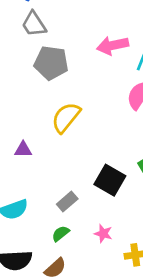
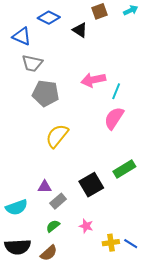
gray trapezoid: (34, 24) -> (32, 63), turned -45
purple triangle: (23, 149) -> (45, 187), moved
black square: (110, 180) -> (91, 185), turned 30

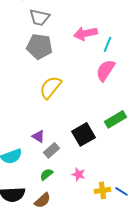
gray trapezoid: (32, 63) -> (39, 17), moved
purple triangle: (45, 187) -> (38, 136), turned 32

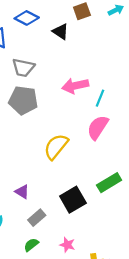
yellow semicircle: (50, 87) -> (56, 147), moved
purple triangle: (38, 136) -> (22, 192), moved

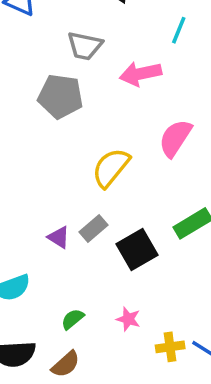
gray trapezoid: (23, 68) -> (85, 46), moved
cyan line: (100, 98) -> (179, 30), moved
gray rectangle: (37, 218) -> (93, 229), moved

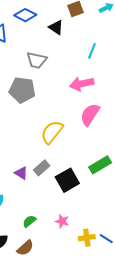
pink arrow: (140, 74) -> (82, 84), moved

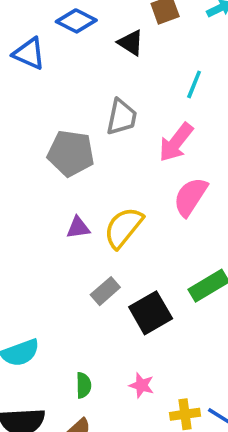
gray trapezoid: (37, 60) -> (122, 117), moved, turned -90
pink arrow: (82, 84) -> (176, 142), turned -40
purple triangle: (21, 173) -> (78, 228), moved, turned -40
green semicircle: (29, 221) -> (84, 385), turned 128

